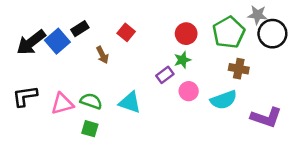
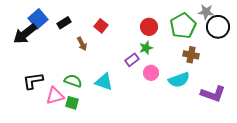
blue square: (57, 41) -> (38, 19), moved
black L-shape: (25, 96) -> (33, 81), moved
pink triangle: (62, 104) -> (55, 96), moved

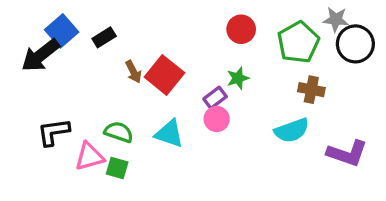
red square: (101, 26) -> (164, 75), moved, size x1.6
red circle: (149, 27) -> (241, 29), moved
pink circle: (151, 73) -> (217, 119), moved

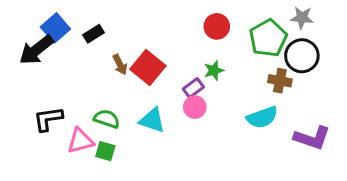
black circle: (355, 44) -> (302, 56), moved

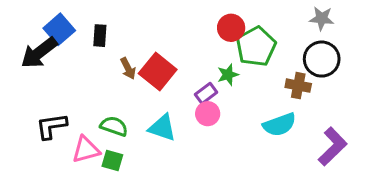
black rectangle: (94, 34) -> (100, 36), turned -54
green pentagon: (268, 38) -> (256, 47), moved
purple L-shape: (312, 138) -> (333, 146), turned -63

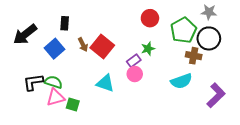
blue square: (59, 29) -> (54, 49), moved
green pentagon: (256, 47) -> (183, 30), moved
green semicircle: (114, 126) -> (53, 82), moved

